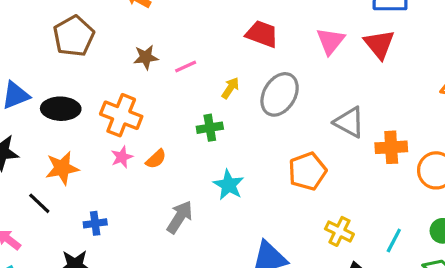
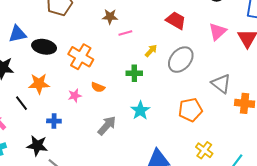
brown star: (146, 57) -> (110, 17), moved
pink star: (122, 157) -> (75, 96), moved
orange semicircle: (156, 159) -> (98, 87), turned 56

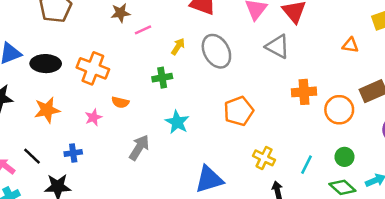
gray ellipse: (181, 60) -> (216, 51), turned -60
gray triangle: (221, 84) -> (278, 47), moved
black line: (21, 103) -> (32, 156), moved

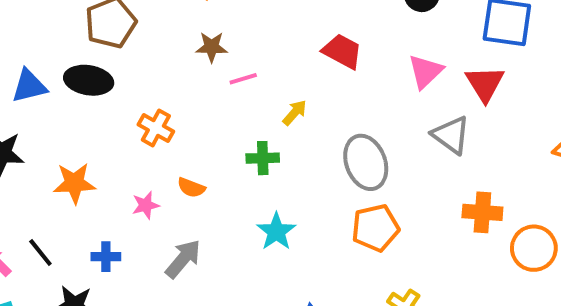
gray ellipse: (216, 51) -> (366, 162), moved
black ellipse: (46, 64) -> (89, 80), moved
orange cross: (93, 68) -> (156, 128), size x0.7
gray arrow: (139, 148) -> (183, 259), moved

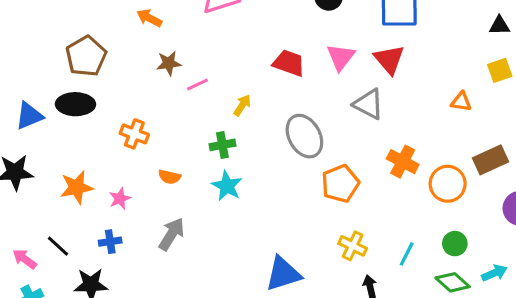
red trapezoid: (342, 51) -> (289, 63), moved
pink star: (146, 205) -> (120, 199), moved
orange cross: (482, 212) -> (403, 162), turned 32
orange pentagon: (375, 228) -> (340, 184), moved
cyan star: (276, 231) -> (227, 186), moved

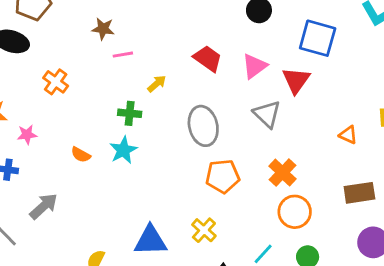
orange semicircle: (169, 177) -> (81, 155), moved
orange circle: (448, 184) -> (295, 212), moved
gray arrow: (172, 234) -> (44, 206), moved
yellow cross: (353, 246) -> (204, 230), moved

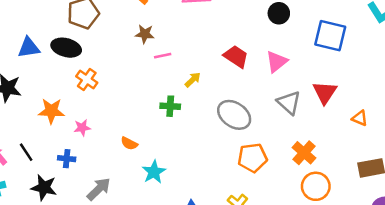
red triangle: (296, 80) -> (325, 92), moved
orange cross: (56, 82) -> (87, 79), moved
gray ellipse: (203, 126) -> (234, 115), turned -40
cyan star: (123, 150) -> (154, 172), moved

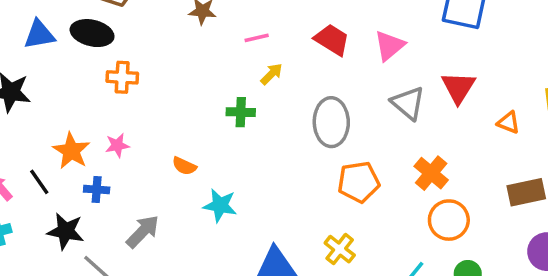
pink line: (163, 56) -> (257, 38), moved
orange cross: (87, 79) -> (122, 77), turned -30
orange star: (51, 111) -> (71, 151), moved, turned 30
gray ellipse: (234, 115) -> (331, 122), turned 56
cyan star: (154, 172) -> (220, 205), turned -30

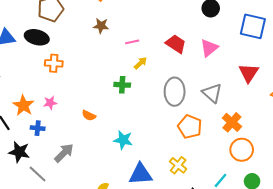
gray triangle: (408, 103) -> (212, 93), moved
orange pentagon: (359, 182) -> (190, 127), turned 30
cyan star: (220, 205) -> (123, 140), moved

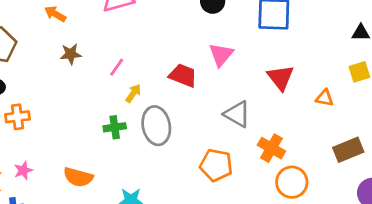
pink line: (132, 42) -> (117, 67), turned -32
red trapezoid: (176, 44) -> (183, 75), moved
gray ellipse: (175, 92) -> (156, 126), moved
orange semicircle: (89, 115) -> (78, 177), size x1.5

